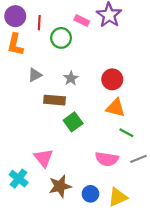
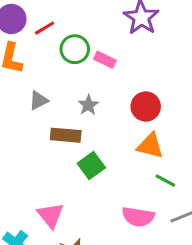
pink rectangle: (82, 20) -> (105, 60), moved
red line: (39, 23) -> (45, 28), turned 56

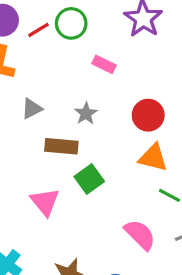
green circle: (75, 49) -> (71, 23), moved
pink triangle: (51, 215) -> (45, 202), moved
pink semicircle: (138, 217) -> (140, 235), turned -144

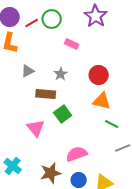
pink semicircle: (140, 235) -> (77, 154), moved, turned -65

